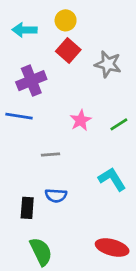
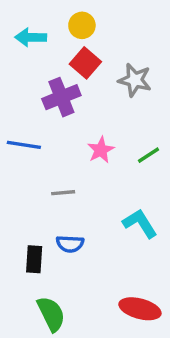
purple cross: (31, 81) -> (61, 97), moved

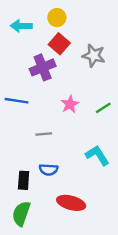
red ellipse: (140, 309) -> (71, 203), moved
green semicircle: (51, 314) -> (21, 214), moved, turned -135

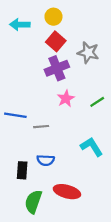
purple cross: (43, 67) -> (57, 68), moved
blue line: (16, 101) -> (15, 115), moved
green semicircle: (21, 214) -> (33, 202), moved

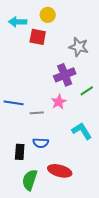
red square: (56, 41) -> (38, 37), moved, turned -30
purple cross: (57, 68) -> (65, 75), moved
pink star: (66, 99) -> (59, 102), moved

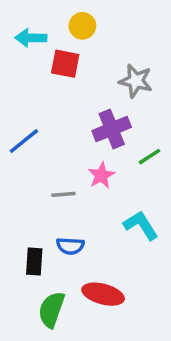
blue line: (14, 103) -> (24, 141), moved, turned -48

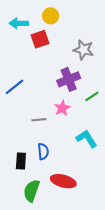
red square: (65, 64) -> (40, 39), turned -30
blue semicircle: (70, 246) -> (43, 151), turned -98

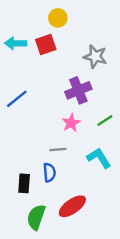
cyan arrow: (19, 23) -> (16, 43), moved
green line: (92, 96) -> (105, 121), moved
gray line: (39, 120) -> (58, 150), moved
red ellipse: (63, 181) -> (72, 206), turned -50

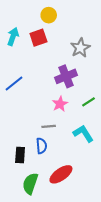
cyan arrow: (16, 43) -> (13, 37), turned 108
gray star: (95, 57) -> (80, 48), turned 30

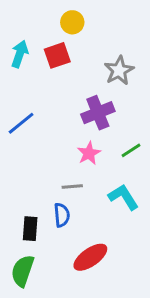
green semicircle: (30, 184) -> (23, 271), moved

